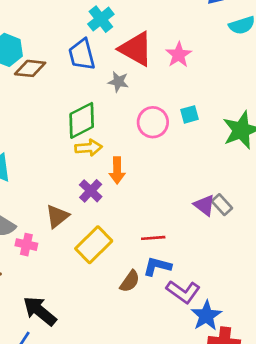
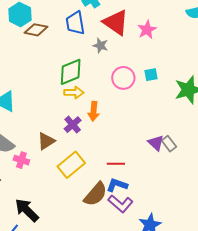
brown semicircle: (130, 281) -> (96, 194), size x1.5
purple L-shape: (183, 292) -> (120, 204), moved

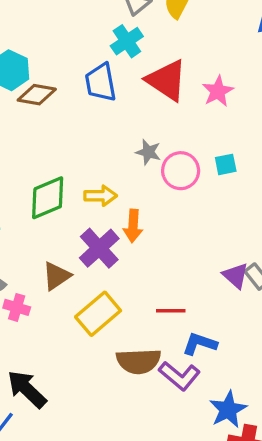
gray star: (100, 46) -> (148, 152), moved
green diamond: (71, 72) -> (48, 198), moved
purple cross: (73, 125) -> (99, 248), size x1.4
blue L-shape: (117, 185) -> (200, 344), moved
brown semicircle: (96, 194) -> (139, 361), turned 48

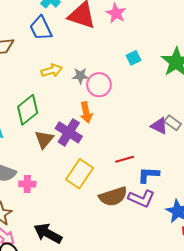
gray star: (148, 152) -> (80, 76), moved
pink circle: (181, 171) -> (99, 85), moved
yellow arrow: (100, 196) -> (52, 71), moved
brown triangle: (57, 276) -> (44, 139), moved

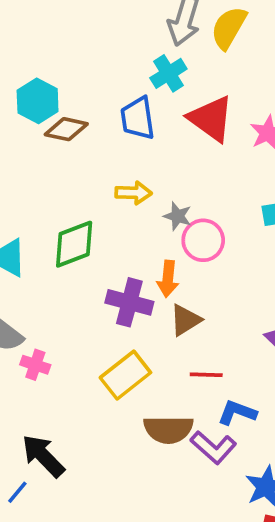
purple cross: (69, 132) -> (129, 302), turned -35
brown triangle: (44, 139) -> (185, 320), moved

